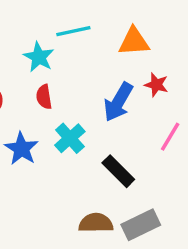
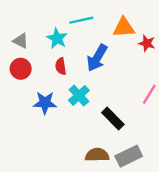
red star: (156, 85) -> (147, 43), moved
blue arrow: (118, 102) -> (97, 58), moved
blue star: (21, 149) -> (45, 103), turned -30

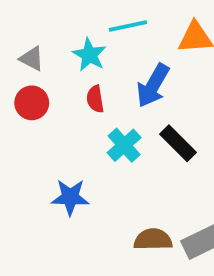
blue star: (45, 103) -> (70, 197), moved
black rectangle: (113, 119) -> (178, 143), moved

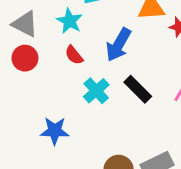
gray triangle: (32, 59) -> (25, 24), size x1.4
red semicircle: (95, 99) -> (74, 55), turned -30

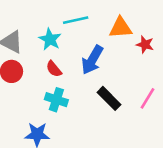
cyan cross: (96, 91) -> (56, 100), moved, turned -30

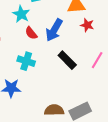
red star: (145, 44) -> (87, 25), moved
red semicircle: (54, 69) -> (31, 33), moved

